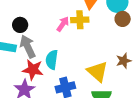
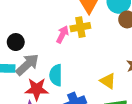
gray arrow: (28, 46) -> (27, 65), turned 80
yellow triangle: (97, 71) -> (108, 81), size x0.7

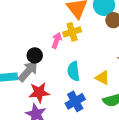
black circle: (16, 42) -> (35, 55), moved
cyan semicircle: (56, 75) -> (74, 71), moved

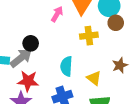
yellow cross: (72, 32) -> (89, 36), moved
pink arrow: (57, 40) -> (57, 14), moved

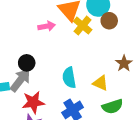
pink arrow: (57, 14) -> (47, 26), turned 63
yellow cross: (89, 36) -> (83, 26), moved, turned -30

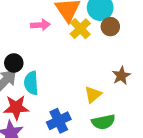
cyan semicircle: (69, 78) -> (31, 83), moved
yellow triangle: (100, 83) -> (93, 94), turned 49

